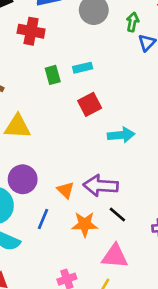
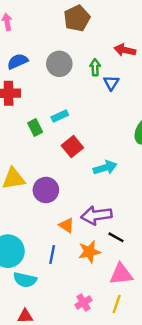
purple circle: (23, 179) -> (46, 190), moved

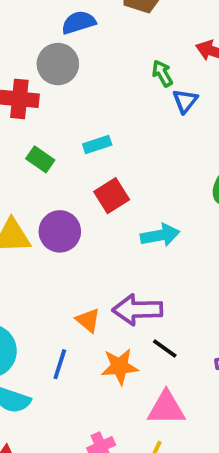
blue semicircle: (18, 61) -> (79, 22), moved
gray circle: (59, 64) -> (58, 64), moved
green arrow: (95, 67) -> (162, 73), turned -35
green rectangle: (35, 127) -> (40, 159), moved, turned -35
purple circle: (46, 190) -> (60, 231), moved

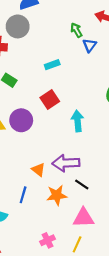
cyan rectangle: (97, 145) -> (52, 65), moved
cyan arrow: (160, 235) -> (77, 121), turned -84

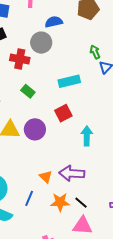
cyan rectangle: (52, 65) -> (69, 81), size x1.5
black line: (82, 184) -> (81, 203), moved

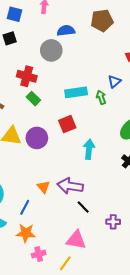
green arrow: (95, 52) -> (101, 97), moved
red cross: (20, 59) -> (27, 76), moved
orange star: (60, 202) -> (26, 233), moved
black line: (81, 203) -> (83, 207), moved

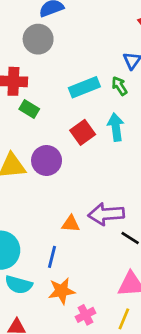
cyan arrow: (89, 149) -> (116, 127), moved
orange triangle: (43, 187) -> (71, 224), turned -32

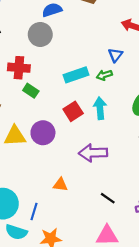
green arrow: (119, 86) -> (104, 75), turned -77
purple arrow: (106, 214) -> (93, 153), moved
blue line: (52, 257) -> (34, 212), moved

